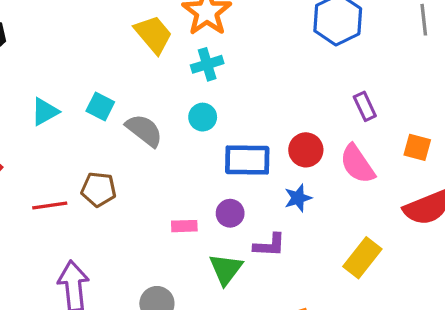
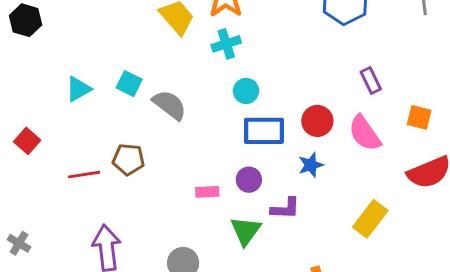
cyan circle: (203, 117) -> (246, 91), moved

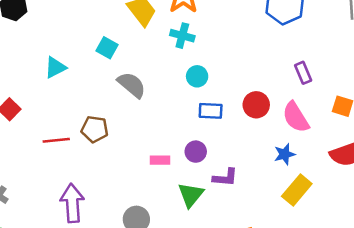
cyan cross: (226, 44) -> (182, 36), turned 30
cyan square: (129, 84) -> (107, 48), moved
blue rectangle: (264, 131) -> (211, 111), size x0.7
blue star: (311, 165) -> (285, 154), moved

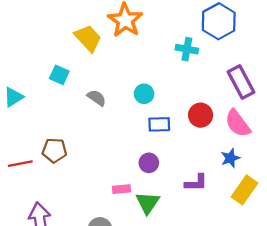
cyan cross: (182, 36) -> (187, 49), moved
purple rectangle: (303, 73) -> (241, 82), size x1.6
gray semicircle: (132, 85) -> (97, 98), moved, size x0.7
pink rectangle: (160, 160) -> (121, 189), moved
purple L-shape: (225, 178) -> (196, 183), moved

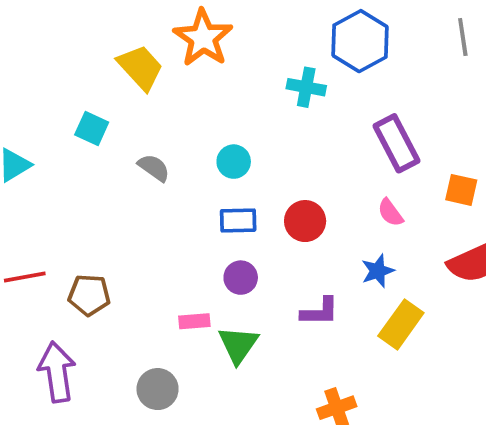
red circle: (201, 115) -> (305, 221), moved
pink semicircle: (238, 123) -> (390, 213), size x0.6
blue rectangle: (159, 124) -> (238, 220), moved
brown pentagon: (54, 150) -> (89, 295), moved

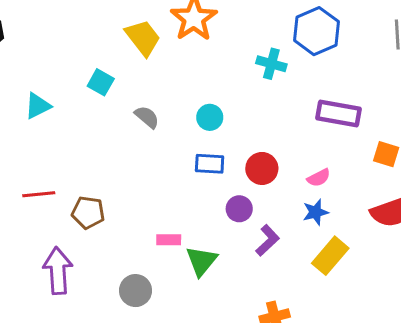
purple rectangle: (397, 143) -> (338, 114), turned -57
pink semicircle: (390, 213) -> (319, 178), moved, turned -85
purple circle: (241, 278) -> (239, 209), moved
purple L-shape: (320, 312) -> (267, 240), turned -48

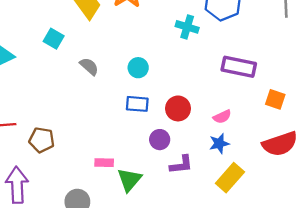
purple L-shape: (267, 240) -> (181, 165), turned 35

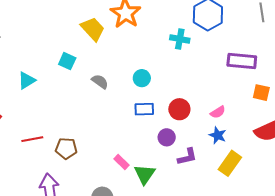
purple rectangle: (239, 67) -> (242, 61), moved
blue star: (219, 143) -> (218, 135), turned -30
pink rectangle: (104, 163) -> (121, 162), turned 49

